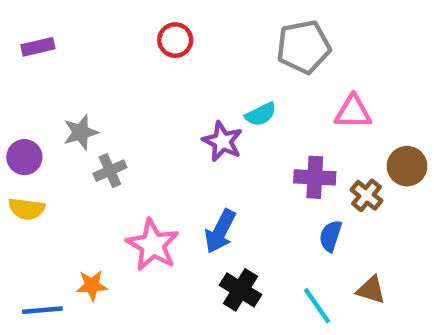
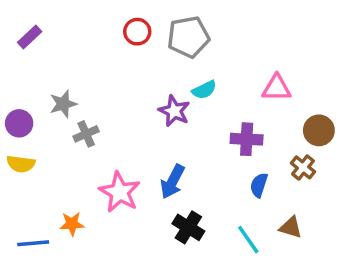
purple rectangle: (38, 47) -> (30, 37), turned -30
gray pentagon: (303, 47) -> (188, 37), moved
brown cross: (366, 195) -> (303, 167), moved

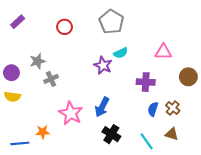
red circle: (137, 32) -> (65, 27), moved
gray pentagon: (188, 37) -> (111, 22), turned -30
brown cross: (303, 167) -> (173, 108), moved

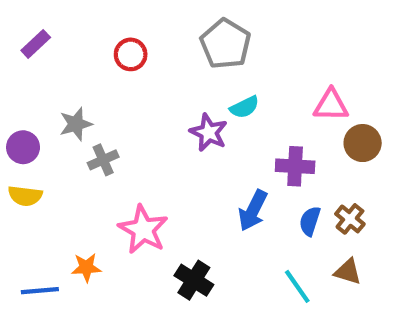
brown circle: (188, 77) -> (363, 143), moved
blue arrow: (102, 107) -> (253, 211), moved
black cross: (111, 134) -> (194, 280), moved

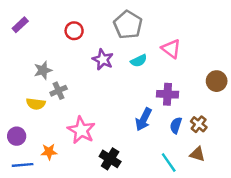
pink triangle: (331, 105) -> (171, 49), moved, turned 36
purple star: (209, 132) -> (103, 60), moved
brown circle: (363, 143) -> (217, 81), moved
purple circle: (23, 147) -> (17, 136), moved
yellow semicircle: (25, 196) -> (36, 104), moved

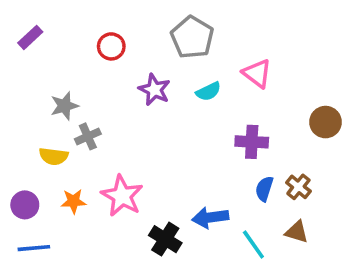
blue arrow: (144, 119) -> (210, 217), moved, turned 55
orange star: (49, 152) -> (73, 201), moved

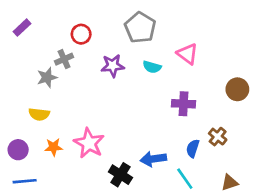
purple star: (154, 90) -> (113, 66), turned -30
cyan semicircle: (208, 91) -> (152, 67), turned 42
gray cross: (88, 136) -> (64, 59), moved
blue semicircle: (264, 189) -> (193, 148), moved
brown triangle: (297, 232) -> (229, 183), moved, turned -36

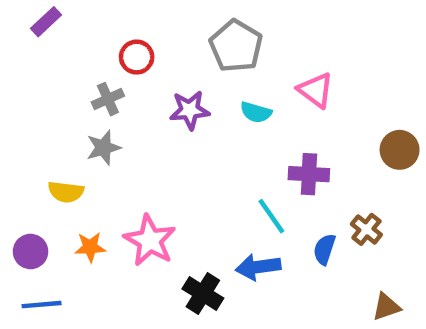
purple rectangle: (22, 28) -> (46, 22), moved
gray star: (47, 77) -> (103, 148), moved
cyan line: (185, 179) -> (271, 216), moved

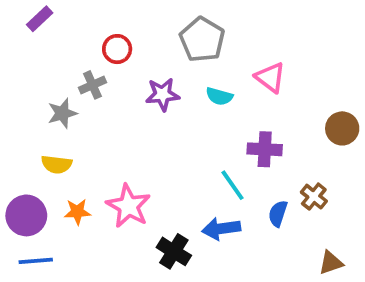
gray star: (103, 148) -> (62, 113), moved
purple circle: (31, 251) -> (26, 215), size x1.4

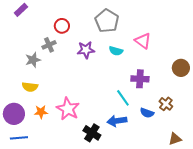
blue semicircle: (278, 214) -> (147, 113), turned -88

